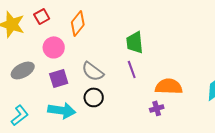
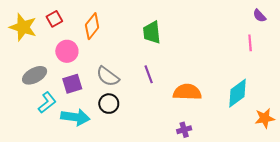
green trapezoid: (135, 42) -> (152, 32), moved
purple cross: (157, 108) -> (184, 130), moved
cyan L-shape: (20, 115) -> (47, 103), moved

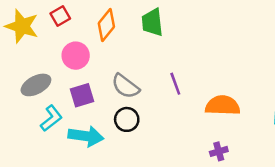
green trapezoid: (152, 32) -> (152, 22), moved

